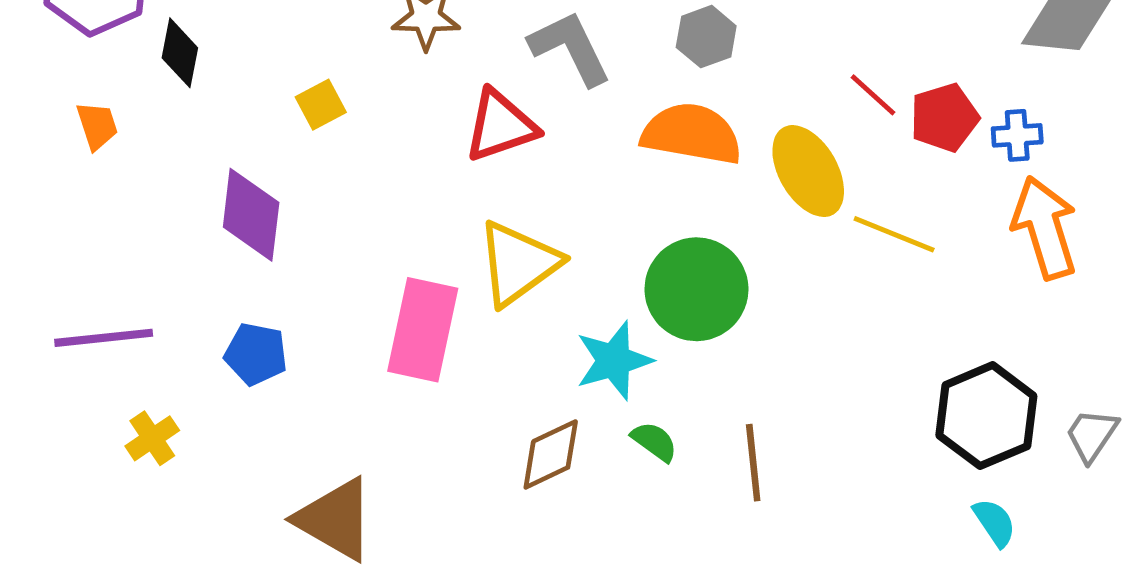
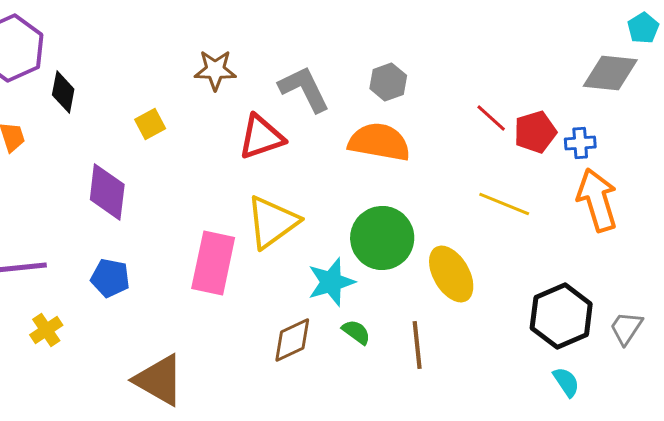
yellow ellipse: (808, 171) -> (451, 274), moved

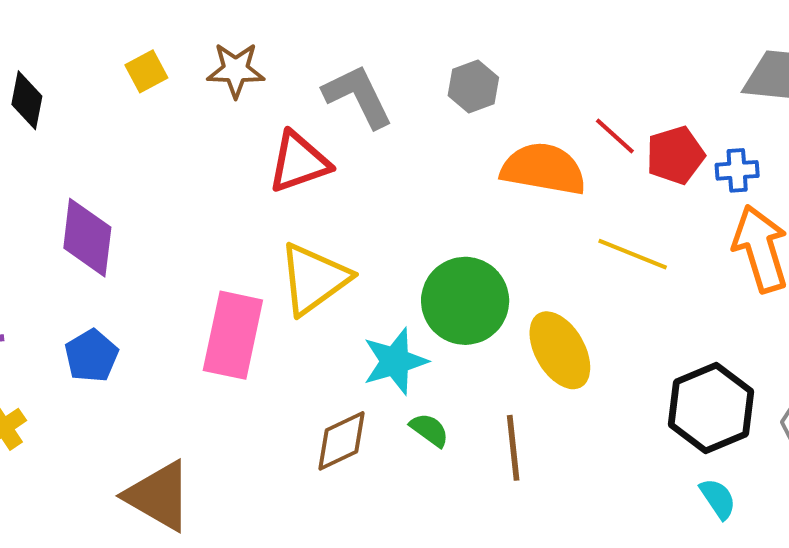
yellow square: (150, 124) -> (146, 71), moved
orange semicircle: (379, 142) -> (543, 169), moved
blue pentagon: (110, 278) -> (91, 356), turned 30

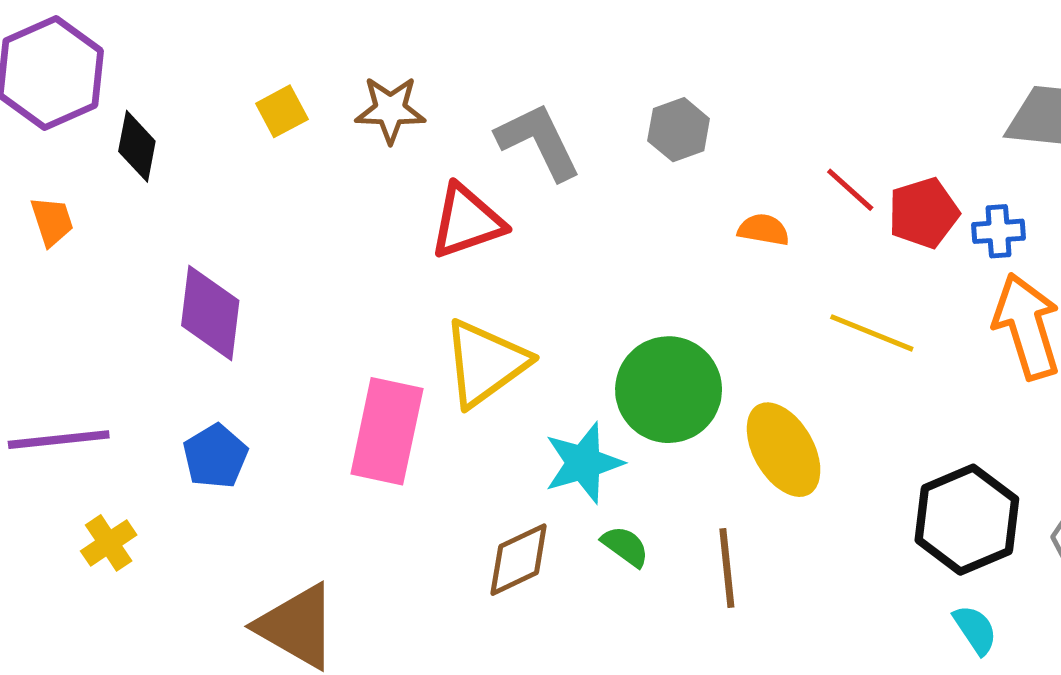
orange semicircle: (543, 169) -> (764, 230), size x0.5

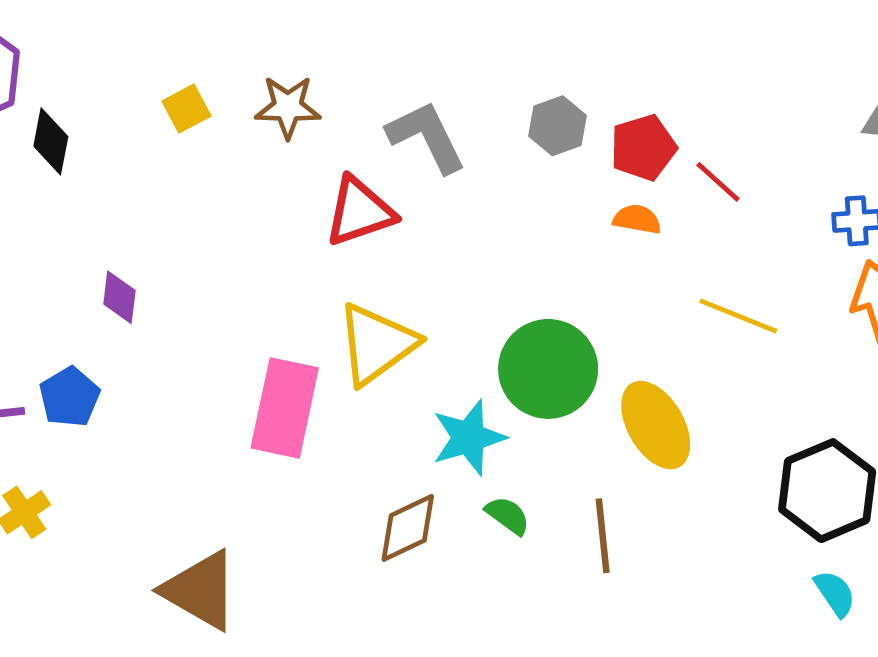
red pentagon: (924, 213) -> (643, 148), moved
purple diamond: (210, 313) -> (119, 297), size x0.6
blue pentagon: (215, 456) -> (70, 397), moved

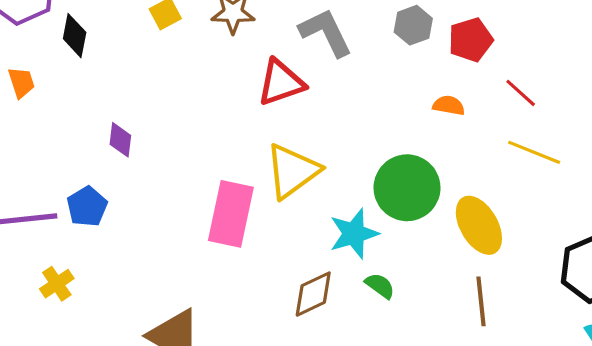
red line: (718, 182) -> (521, 93), moved
orange semicircle: (637, 219) -> (449, 105), moved
brown line: (603, 536) -> (481, 301), moved

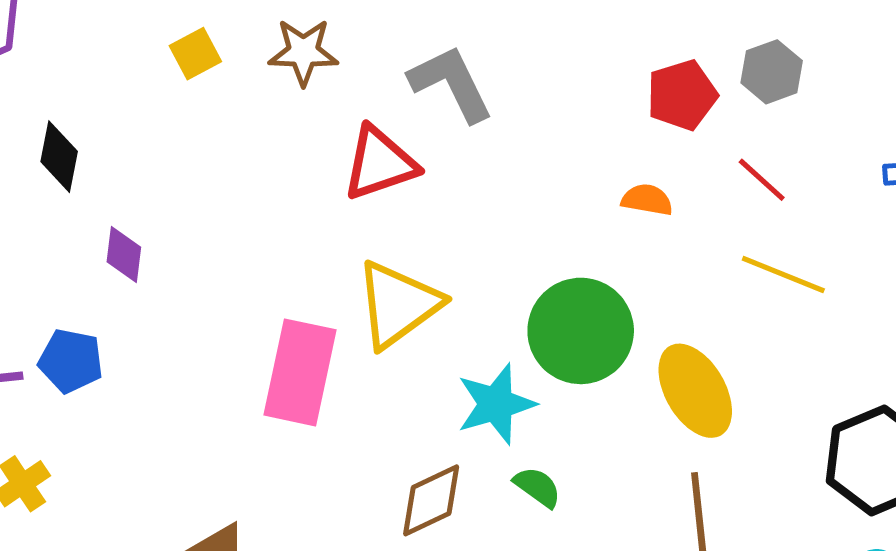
gray hexagon: (413, 25) -> (772, 72), moved
black diamond: (75, 36) -> (59, 157), moved
blue pentagon: (87, 207) -> (71, 361), turned -30

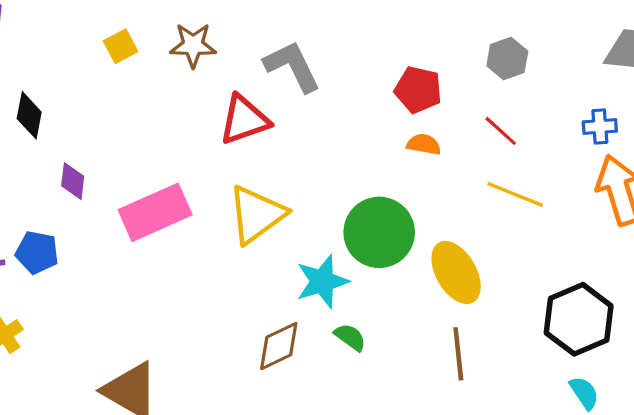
red pentagon: (682, 95) -> (418, 90), moved, turned 30
pink rectangle: (300, 372) -> (155, 212), moved, turned 54

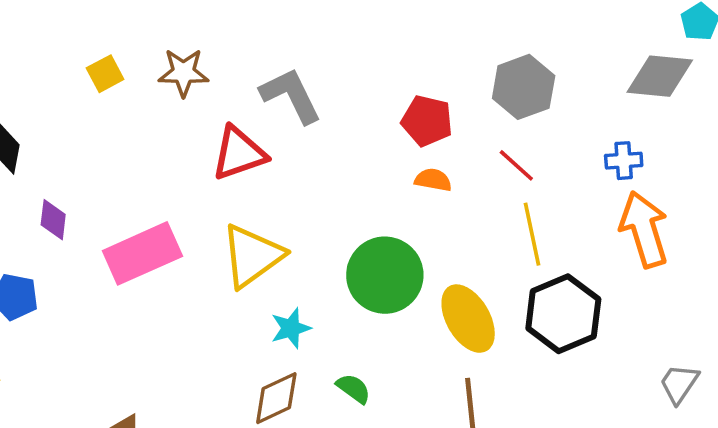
gray hexagon: (507, 59) -> (524, 87), size x1.4
yellow line: (515, 194) -> (532, 234), turned 56
cyan star: (322, 281) -> (291, 328), moved, size x0.7
black hexagon: (579, 319) -> (563, 314), moved

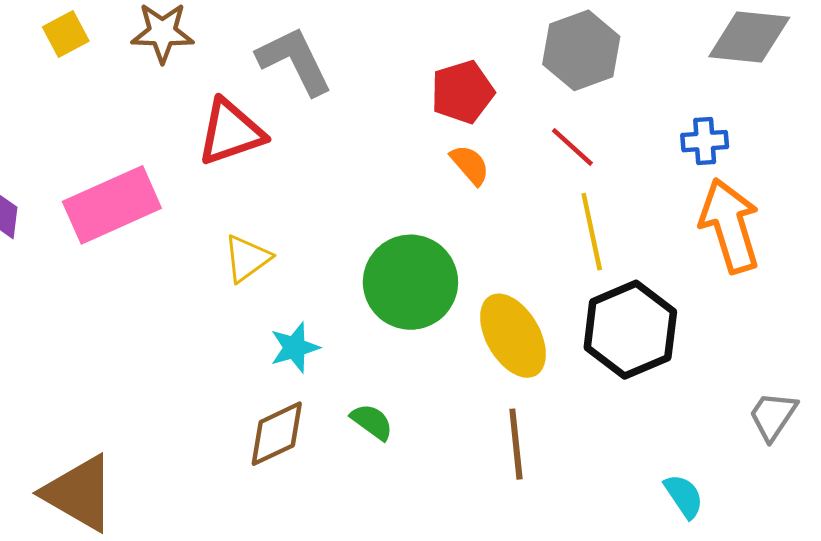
red pentagon: (427, 121) -> (462, 92), turned -30
orange semicircle: (433, 180) -> (470, 165), turned 39
pink rectangle: (142, 253) -> (112, 205), moved
yellow triangle: (252, 256) -> (247, 258), size x0.6

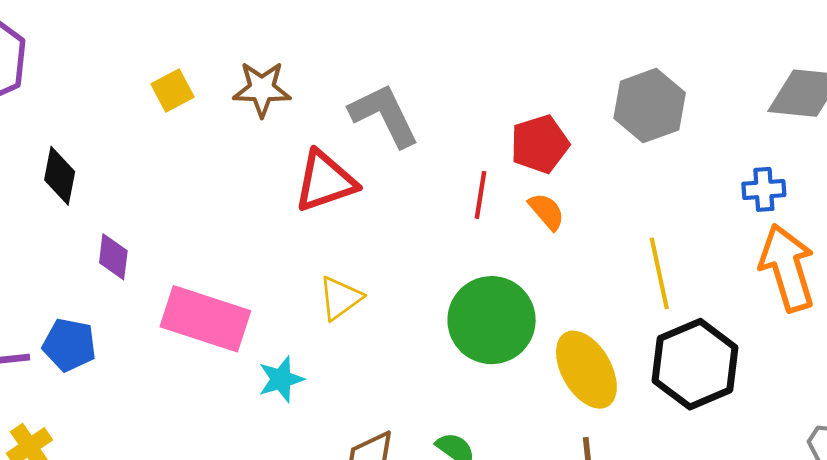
red line: (572, 147) -> (481, 195), moved, turned 57
pink rectangle: (112, 205) -> (205, 319), moved, turned 42
cyan star: (295, 348) -> (281, 379), moved

